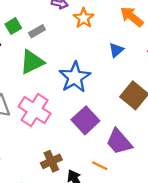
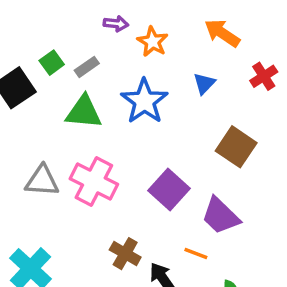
green triangle: (32, 62) -> (84, 112), turned 36
blue star: (75, 77) -> (144, 101), moved
brown cross: (51, 161) -> (125, 254), turned -30

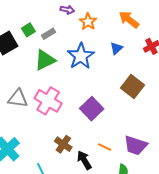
green triangle: (84, 112) -> (45, 60), turned -35
purple trapezoid: (221, 216) -> (136, 145), moved, turned -30

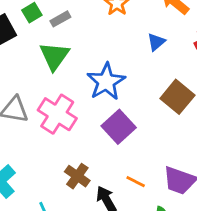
blue star: (81, 56) -> (106, 82), moved
green triangle: (45, 60) -> (54, 56), turned -30

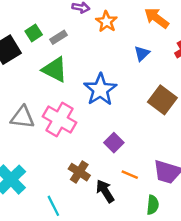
green triangle: (54, 56) -> (55, 70), turned -36
purple square: (119, 127) -> (114, 143), moved, size x0.7

